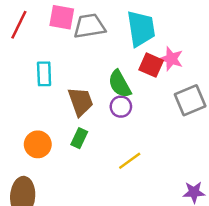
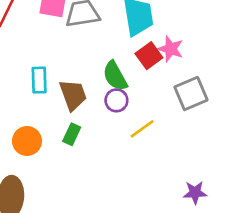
red square: (151, 65) -> (149, 56), turned 30
cyan rectangle: (44, 74) -> (39, 80), moved
yellow line: (130, 161) -> (142, 129), moved

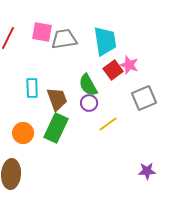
green rectangle: (72, 134) -> (56, 128), size x1.8

